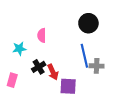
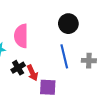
pink semicircle: (42, 35) -> (21, 36), size x1.6
gray cross: (97, 66) -> (89, 61), moved

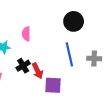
pink semicircle: (21, 36) -> (26, 34), size x0.6

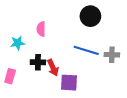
blue line: (69, 54) -> (86, 50), turned -60
black cross: (23, 66) -> (38, 62), turned 32

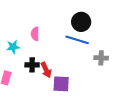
blue line: (86, 50) -> (77, 40), moved

